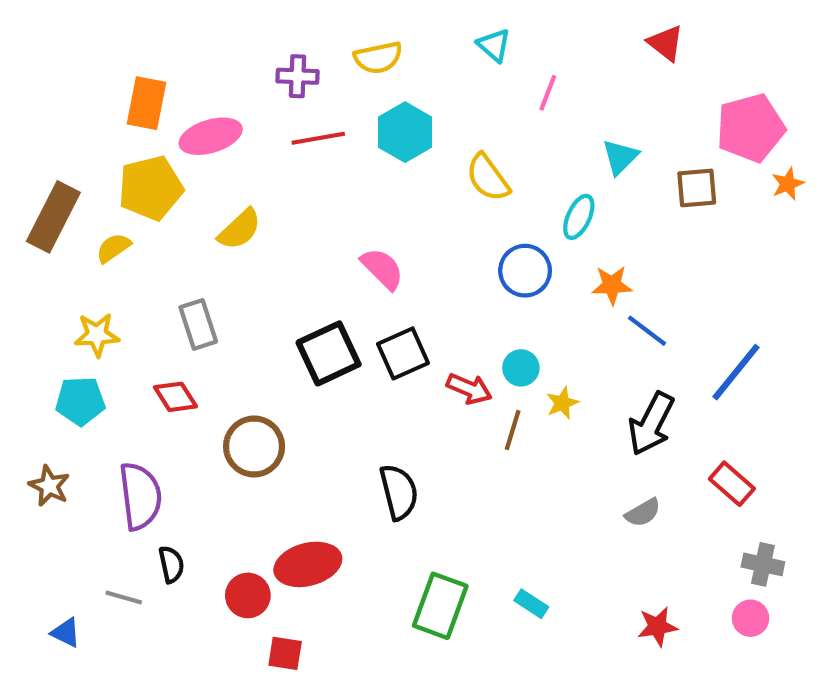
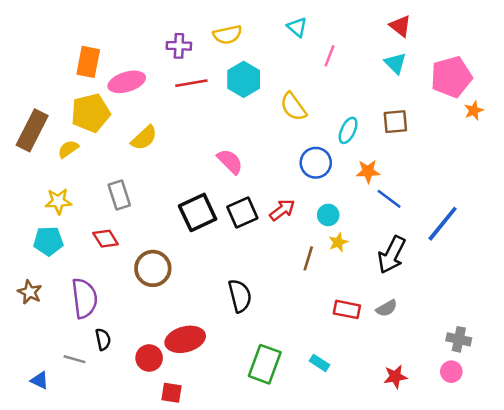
cyan triangle: (620, 157) -> (395, 63), moved, turned -30
brown square: (697, 188) -> (395, 122), moved
cyan circle: (521, 368) -> (328, 215), moved
red arrow: (469, 389) -> (282, 210), moved, turned -60
red rectangle: (732, 484) -> (347, 309), moved, turned -30

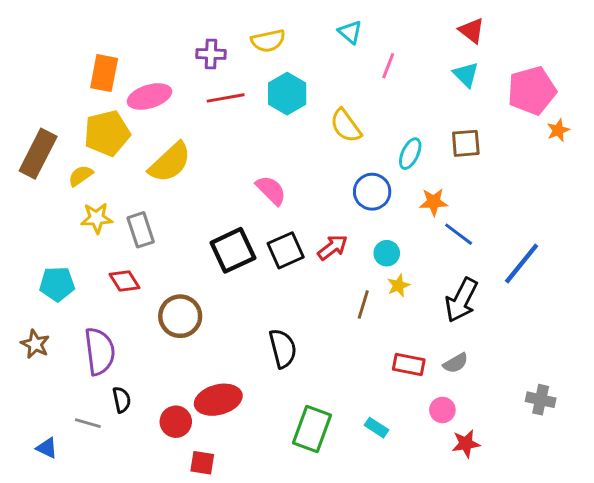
yellow semicircle: (144, 138) -> (170, 162), size x1.4
yellow star: (58, 201) -> (97, 218), moved
pink circle: (451, 372) -> (442, 410), moved

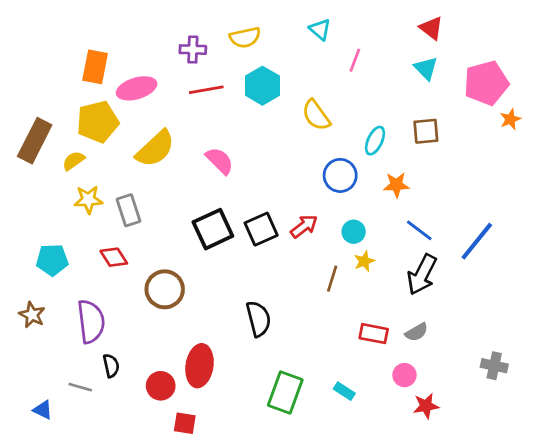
pink semicircle: (271, 190) -> (220, 161), moved
blue line: (459, 234) -> (419, 230), moved
red ellipse: (218, 400) -> (200, 366), turned -66

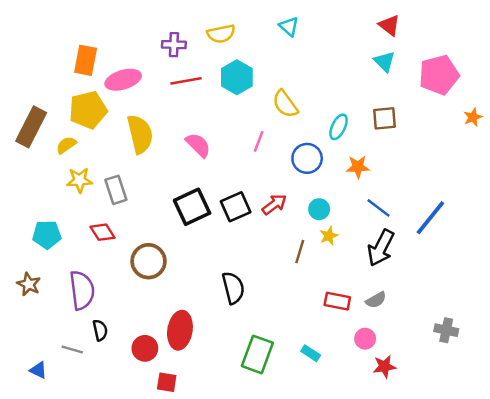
pink line: (355, 60) -> (259, 141), moved
orange star: (510, 119) -> (473, 117), moved
yellow semicircle: (155, 149) -> (140, 134), turned -60

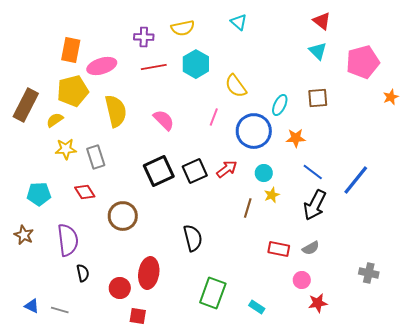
blue circle: (307, 158) -> (254, 131), size x1.4
gray line: (72, 350) -> (60, 310), moved
cyan rectangle: (311, 353) -> (257, 307), moved

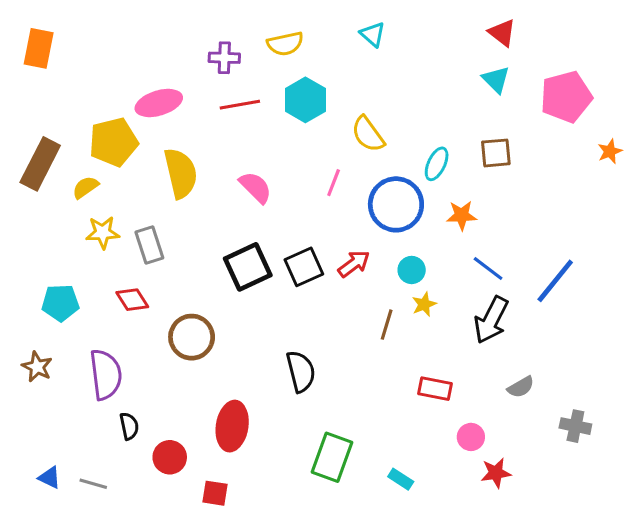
orange rectangle: (71, 50) -> (39, 48), moved
gray semicircle: (311, 248) -> (521, 387), moved
red circle: (120, 288) -> (170, 457), moved

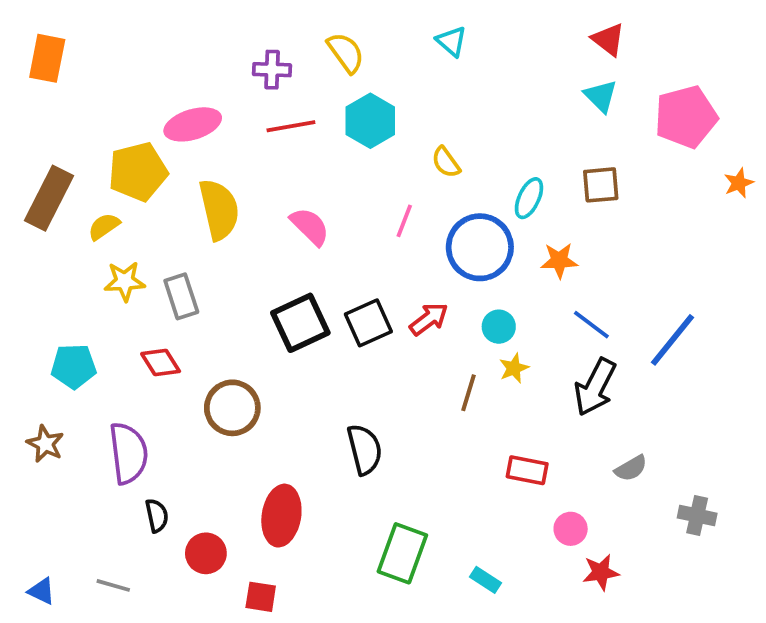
yellow semicircle: (285, 44) -> (346, 53), turned -114
yellow semicircle: (368, 134) -> (446, 162), size x0.7
blue triangle: (50, 478) -> (42, 591), moved

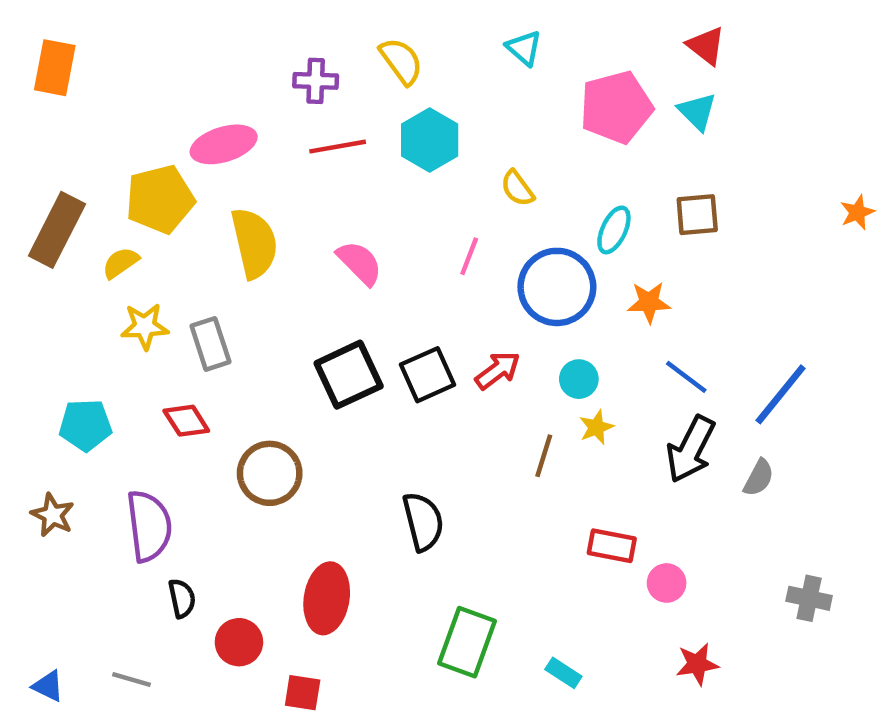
pink pentagon: (686, 117) -> (616, 107), moved
gray semicircle: (631, 468) -> (759, 478), moved, turned -32
pink circle: (571, 529) -> (667, 583), moved

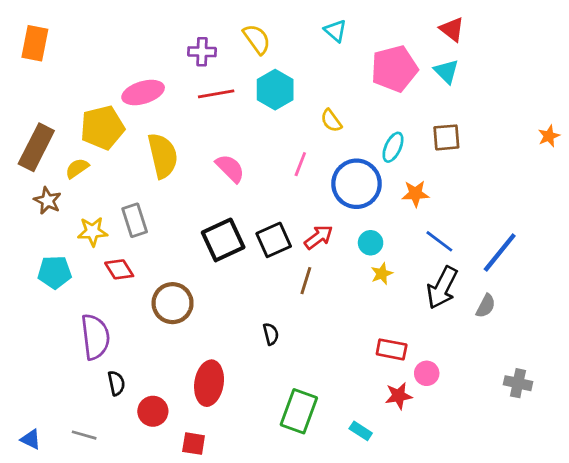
yellow star: (145, 326) -> (92, 232), moved
brown line: (544, 456) -> (306, 281), moved
brown star: (53, 515) -> (48, 201), moved
black semicircle: (423, 522) -> (271, 334), size x0.6
red star: (697, 664) -> (399, 396), moved

